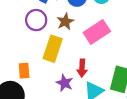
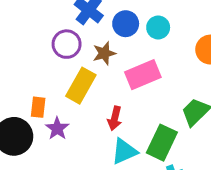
purple star: (65, 83) -> (57, 128), moved

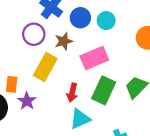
green rectangle: (162, 143) -> (104, 90), moved

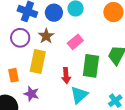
pink rectangle: (94, 58) -> (75, 42), size x0.7
orange rectangle: (12, 84) -> (13, 75), moved

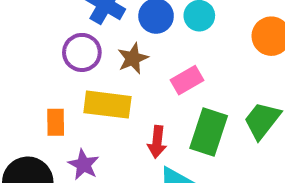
yellow rectangle: (38, 61) -> (107, 105), turned 75

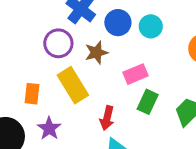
yellow rectangle: (107, 105) -> (73, 85), turned 44
green rectangle: (209, 132) -> (148, 102), moved, size x0.7

